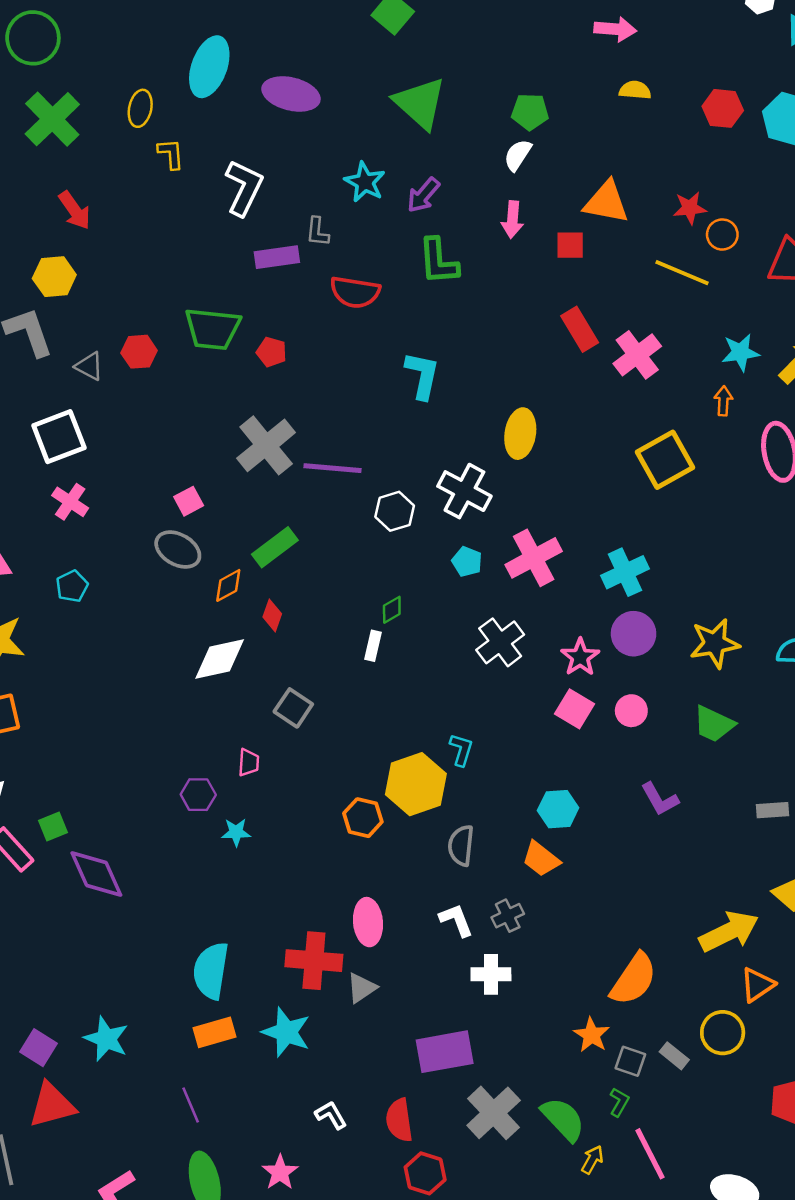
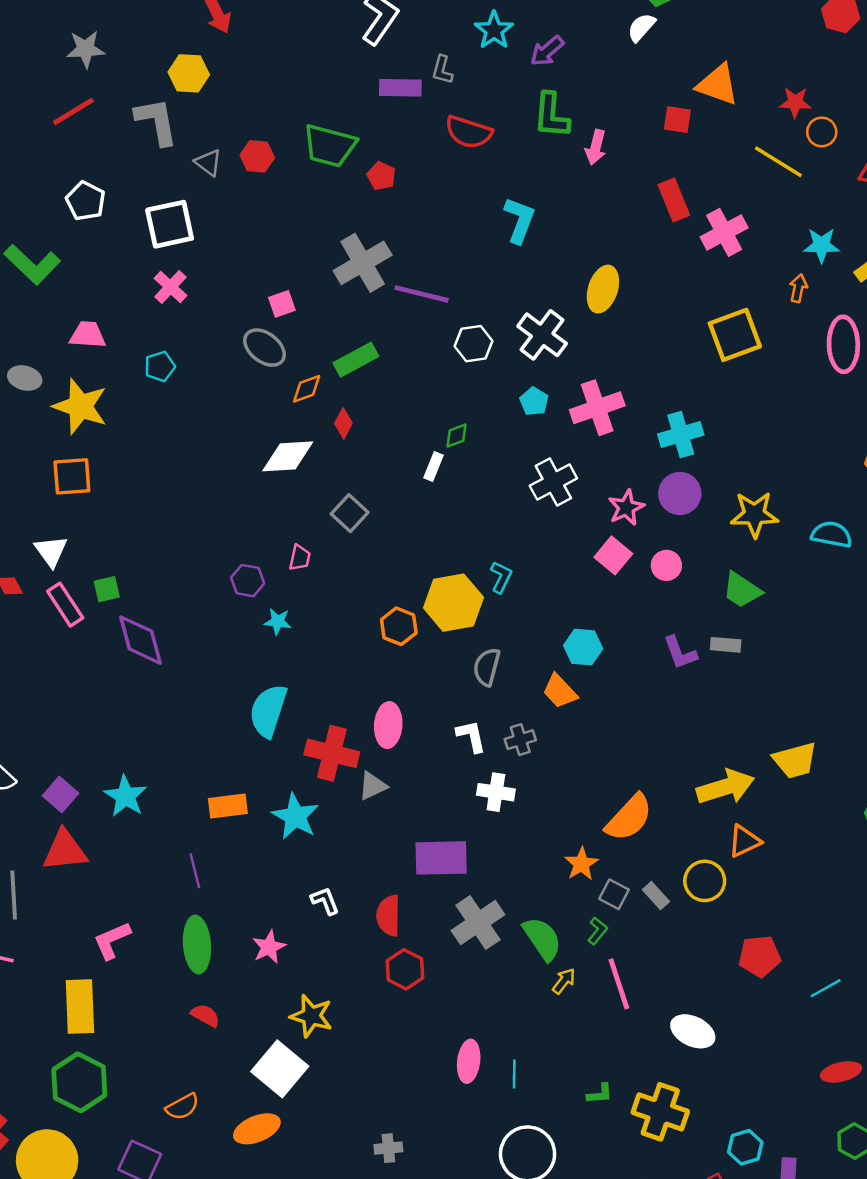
pink arrow: (512, 220) -> (596, 147), moved
gray rectangle: (772, 810) -> (726, 645), moved
cyan semicircle: (211, 971) -> (268, 711), moved

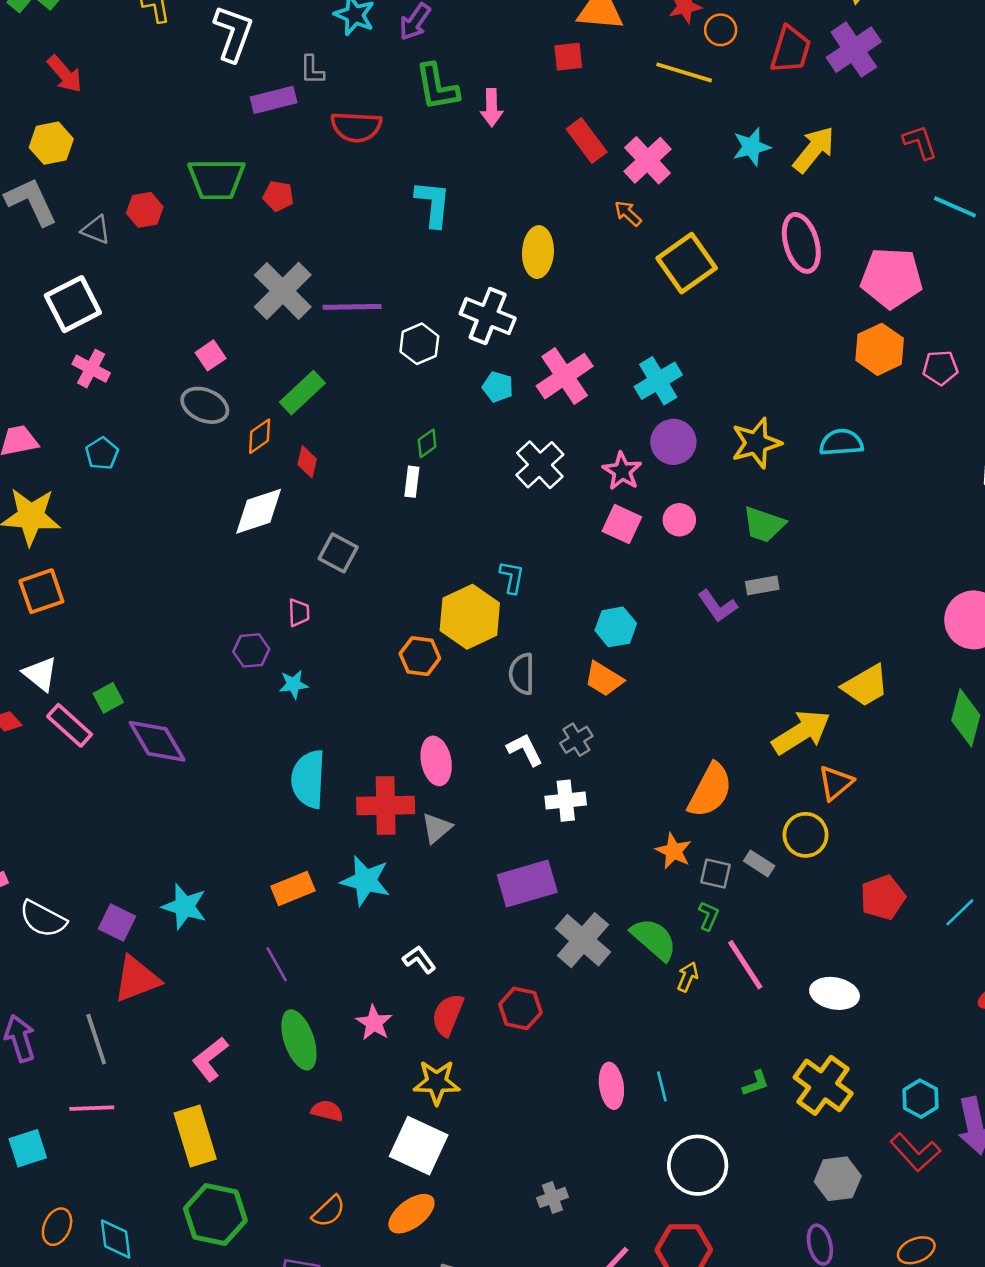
orange arrow: (798, 288) -> (628, 213), moved, turned -44
red semicircle: (388, 916) -> (448, 1015), moved, turned 36
yellow cross: (660, 1112) -> (823, 1085), turned 32

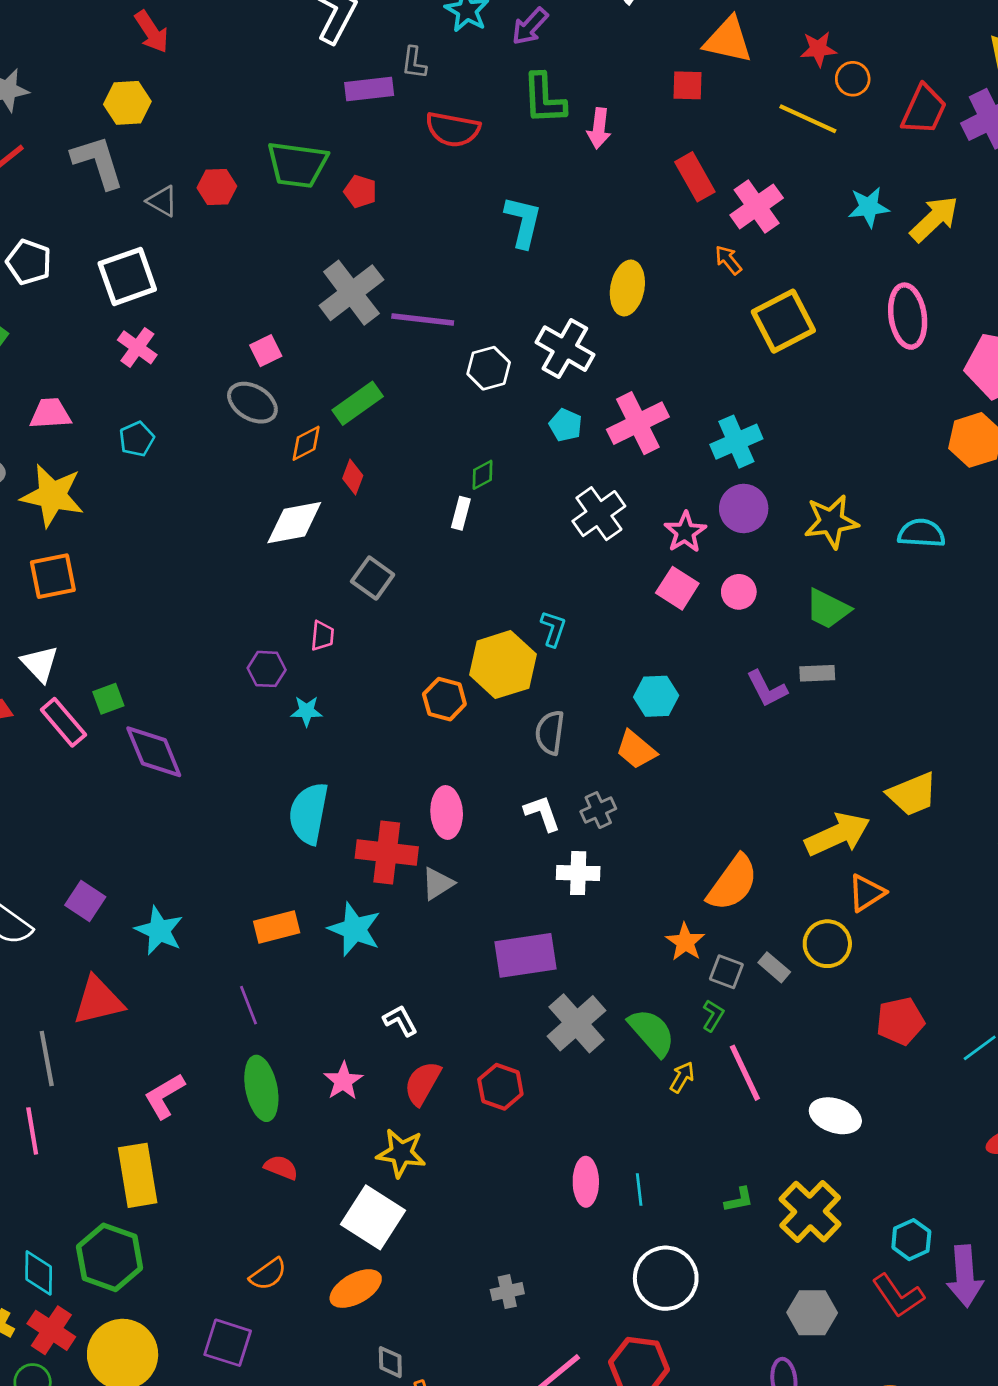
purple square: (117, 923) -> (85, 901), moved
pink line: (92, 1108) -> (32, 1131), turned 75
green hexagon: (215, 1214) -> (110, 1257), moved

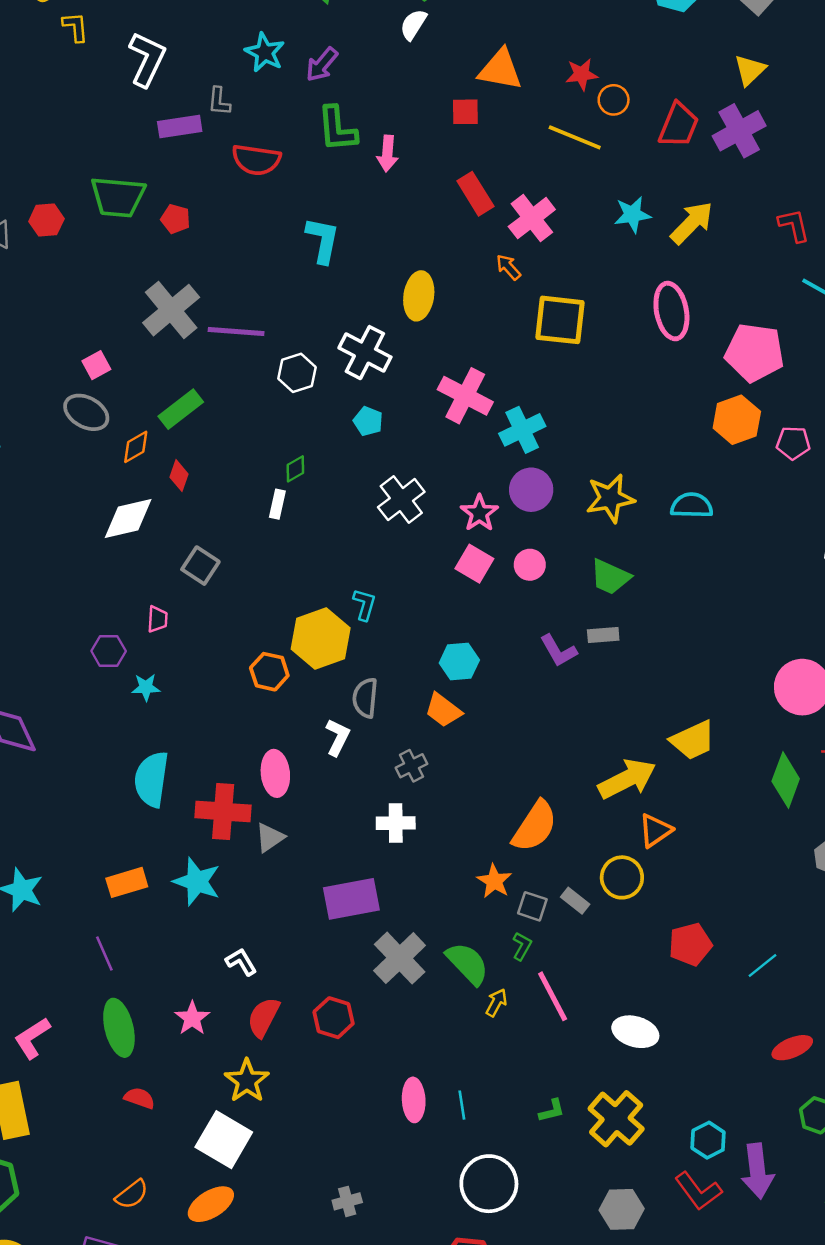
yellow square: (783, 321) -> (560, 320), turned 36
pink cross: (638, 423) -> (465, 396), moved, turned -34
white L-shape: (542, 813) -> (338, 737), moved, turned 48
yellow star: (401, 1153) -> (247, 1081), turned 30

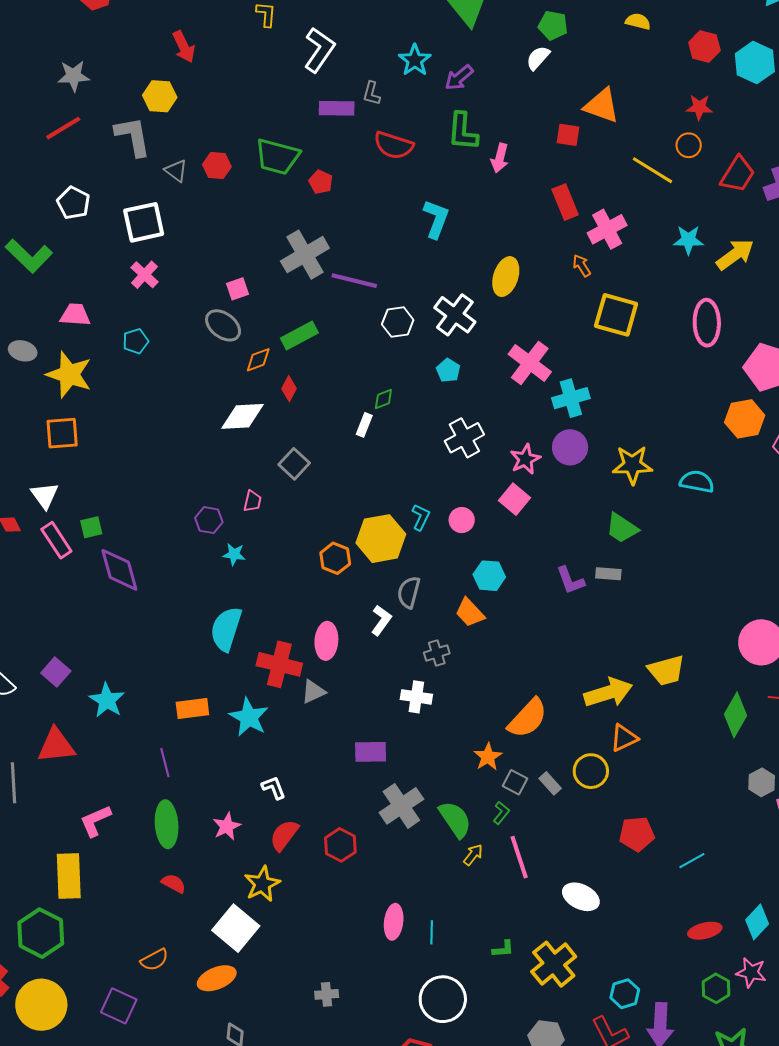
red star: (582, 74) -> (699, 107), moved
pink circle: (530, 565) -> (462, 520), moved
purple rectangle: (351, 899) -> (371, 752), size x0.7

